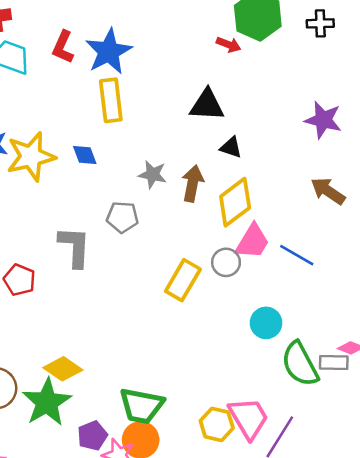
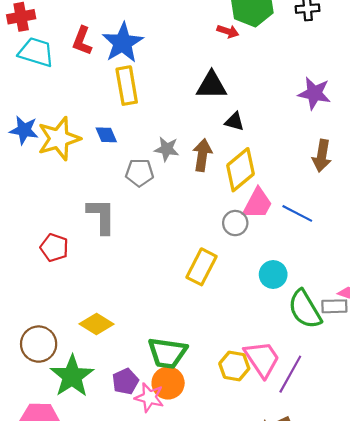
brown arrow: (328, 191) -> (322, 156), turned -112
gray pentagon: (122, 217) -> (140, 173), moved
yellow rectangle: (183, 280) -> (202, 267), moved
green star: (47, 402) -> (72, 376), moved

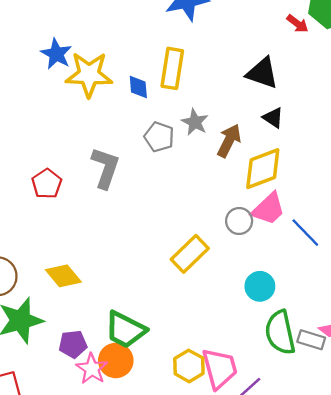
yellow rectangle: (127, 86) -> (172, 68), moved

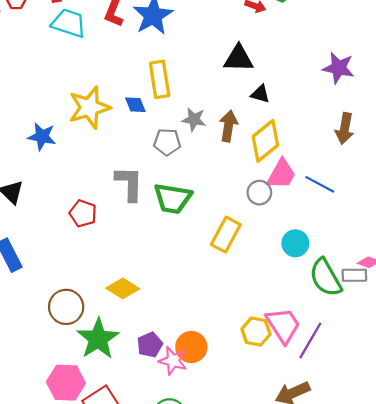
blue star: (56, 54) -> (42, 136), moved
green trapezoid: (125, 330) -> (173, 198), moved

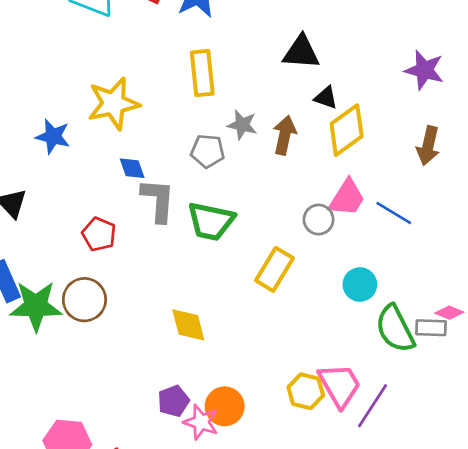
blue diamond: (135, 105) -> (132, 168), moved
yellow diamond: (265, 141) -> (347, 130), moved
yellow diamond: (123, 288) -> (188, 325), moved, turned 40
brown circle: (66, 307) -> (84, 300), moved
green star: (98, 339) -> (36, 306), moved, turned 30

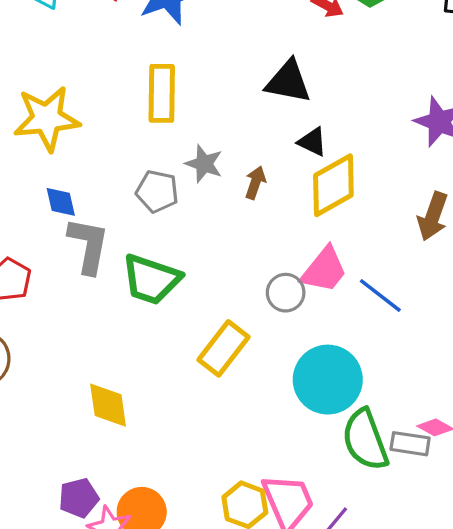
brown arrow: (285, 135) -> (255, 183), size x0.7
cyan circle: (360, 284) -> (328, 380), size x1.6

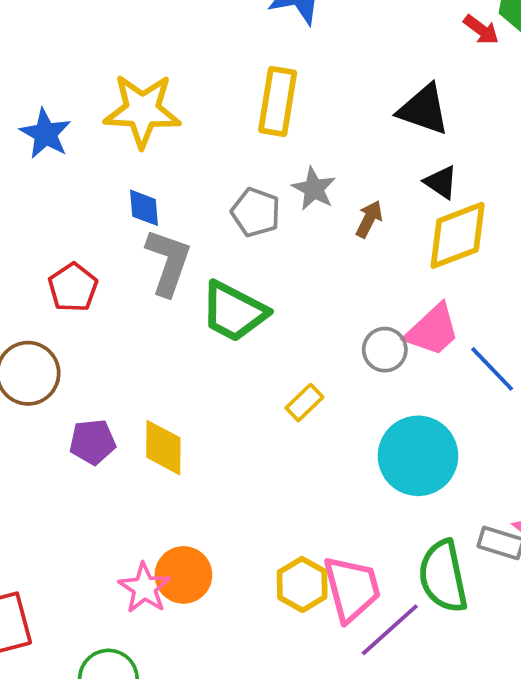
yellow rectangle: (223, 348) -> (304, 403), size x0.6
green semicircle: (365, 440) -> (443, 576), moved
purple pentagon: (79, 498) -> (93, 442), moved

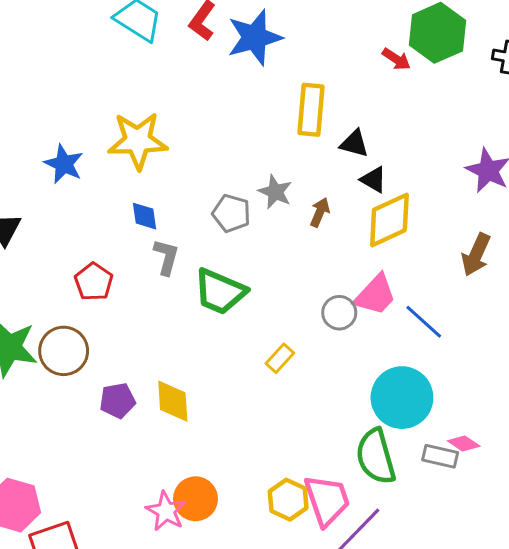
yellow rectangle: (278, 101) -> (311, 110), moved
black triangle: (424, 110) -> (354, 144), moved, size x0.7
gray L-shape: (168, 262) -> (166, 257), size x0.7
cyan circle: (418, 456) -> (402, 398), moved
green semicircle: (443, 576) -> (376, 457), moved

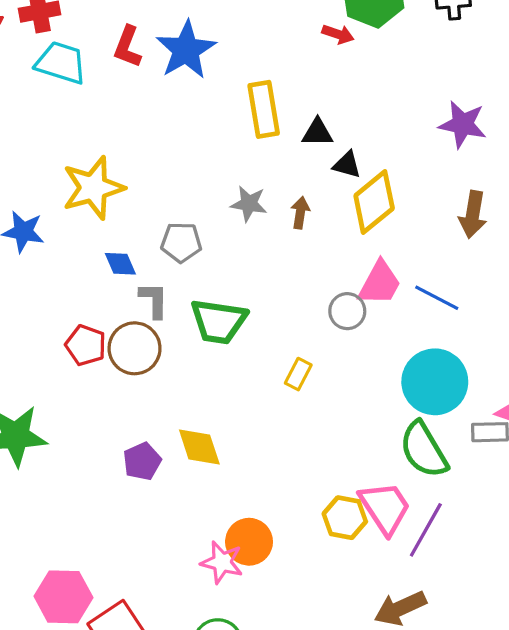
gray pentagon: (231, 213) -> (181, 242), moved
brown circle: (64, 351) -> (135, 348), moved

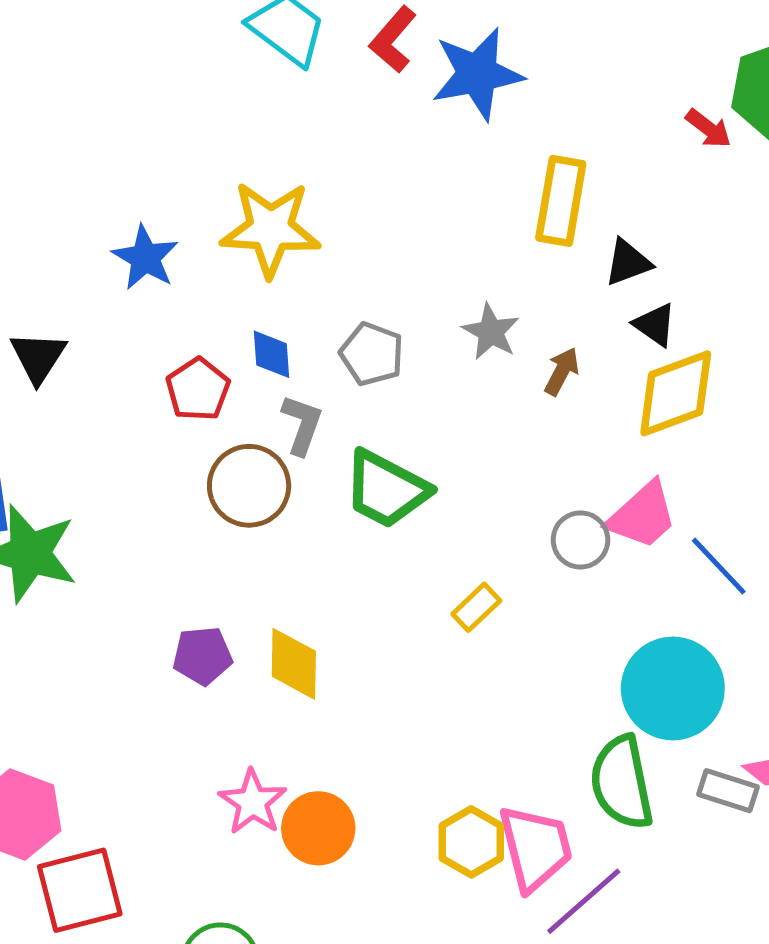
black triangle: (317, 133) -> (628, 262), turned -40
red pentagon: (86, 345) -> (198, 389), moved
pink star: (222, 562) -> (253, 802), moved

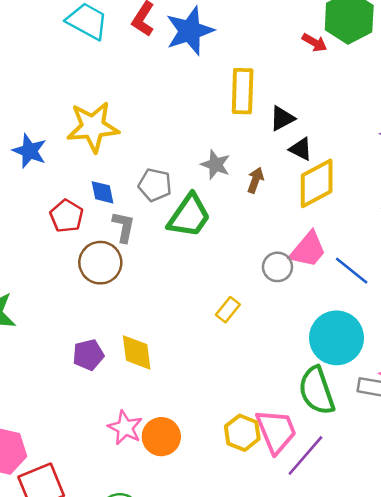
green trapezoid: (386, 489) -> (189, 216), moved, turned -75

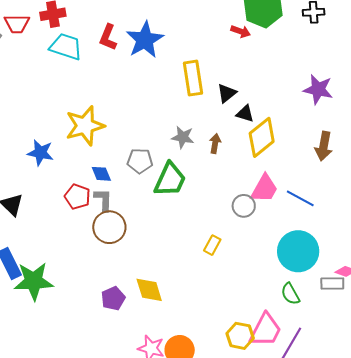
gray L-shape: (124, 227) -> (103, 200), moved
green semicircle: (317, 391) -> (290, 294), size x0.6
pink trapezoid: (276, 431) -> (266, 330), turned 60

